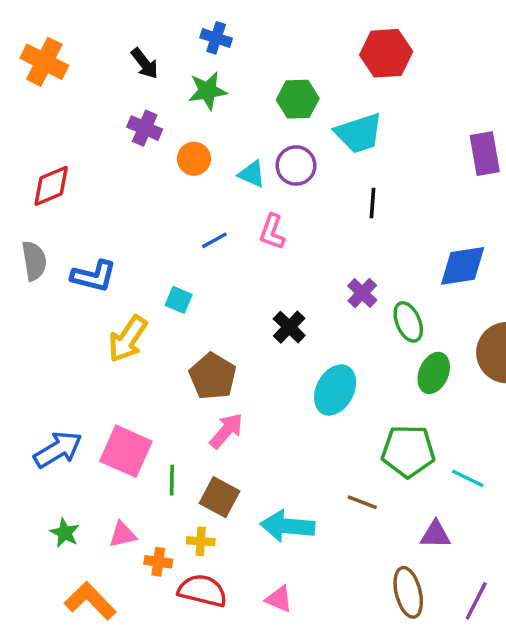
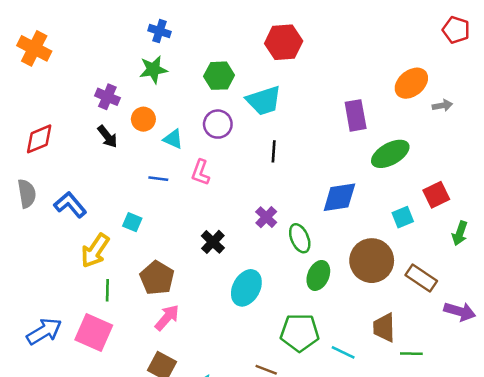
black arrow: (145, 63) -> (107, 137), moved
cyan triangle: (252, 174) -> (173, 139), moved
blue line: (214, 240) -> (158, 179), turned 36
blue L-shape: (94, 276) -> (70, 205), turned -144
green line: (172, 480) -> (107, 290), moved

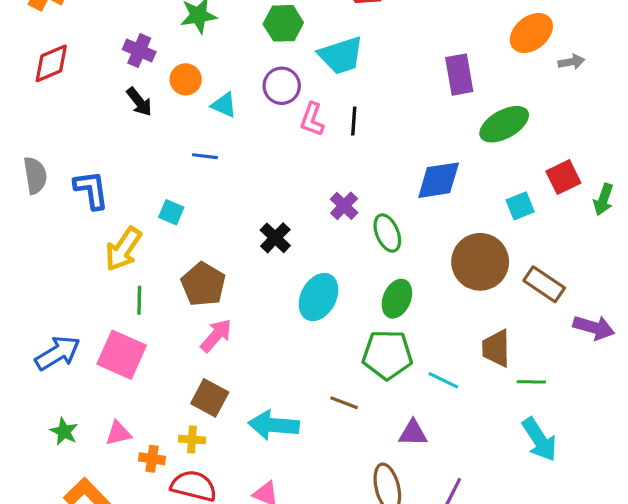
red diamond: (39, 139) -> (51, 63), moved
pink L-shape: (200, 172) -> (312, 119), moved
blue L-shape: (70, 205) -> (91, 190), turned 32
green arrow: (460, 233) -> (603, 199), moved
green ellipse: (318, 275) -> (397, 299), moved

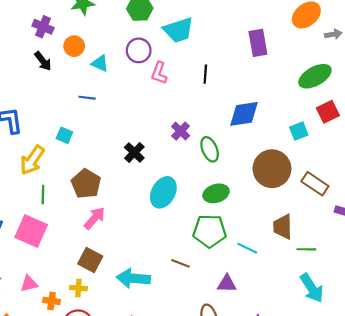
black line: (354, 121) -> (205, 74), moved
green ellipse: (504, 124) -> (315, 76), moved
green ellipse: (397, 299) -> (216, 193), turned 50

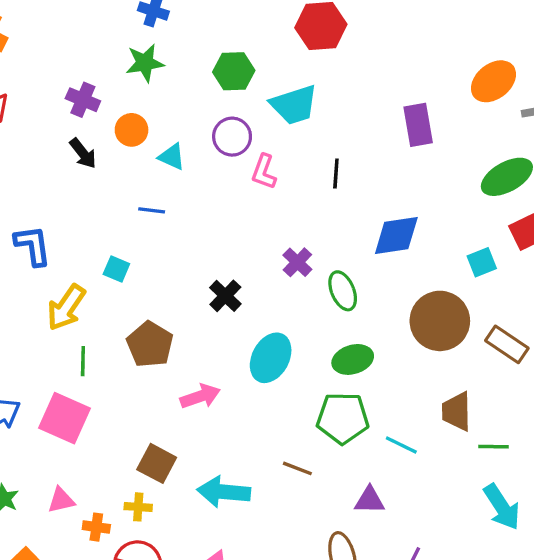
pink arrow: (95, 218) -> (200, 396), moved, turned 30

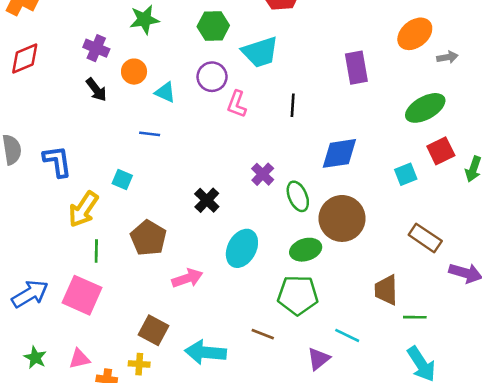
brown circle: (440, 321) -> (342, 218), moved
cyan line: (401, 445) -> (347, 335), moved
purple triangle: (369, 500) -> (319, 359), turned -40

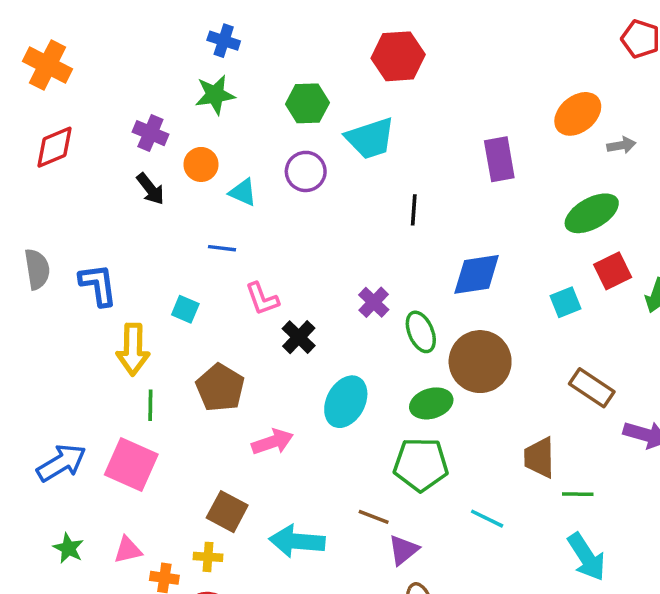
pink L-shape: (237, 104) -> (262, 299), moved, turned -40
yellow arrow: (83, 209) -> (133, 349), turned -33
purple triangle: (319, 359) -> (403, 550), moved

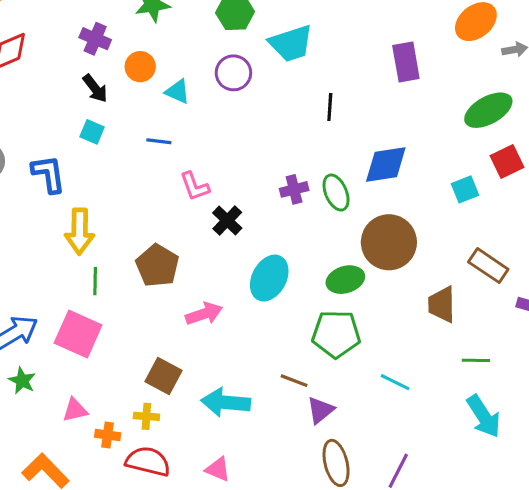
purple cross: (374, 302) -> (294, 189), turned 32
cyan square: (185, 309) -> (92, 132), moved
green ellipse: (421, 332) -> (336, 193), moved
brown trapezoid: (539, 458) -> (442, 304), moved
green star: (68, 548) -> (22, 381), moved

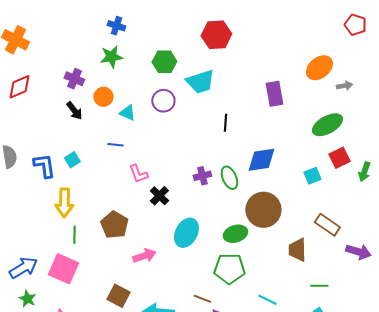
cyan square: (92, 132) -> (72, 160), moved, turned 35

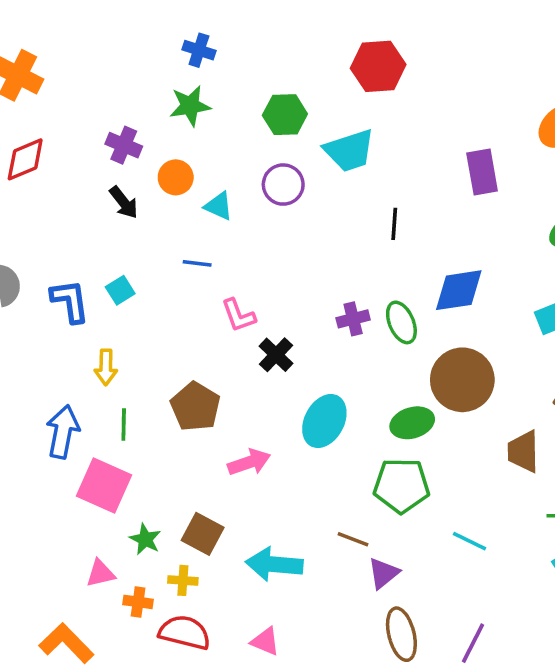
yellow arrow: (64, 203) -> (106, 367), size x0.7
blue arrow: (23, 268) -> (63, 432), moved, turned -48
green star: (27, 299) -> (145, 539), moved

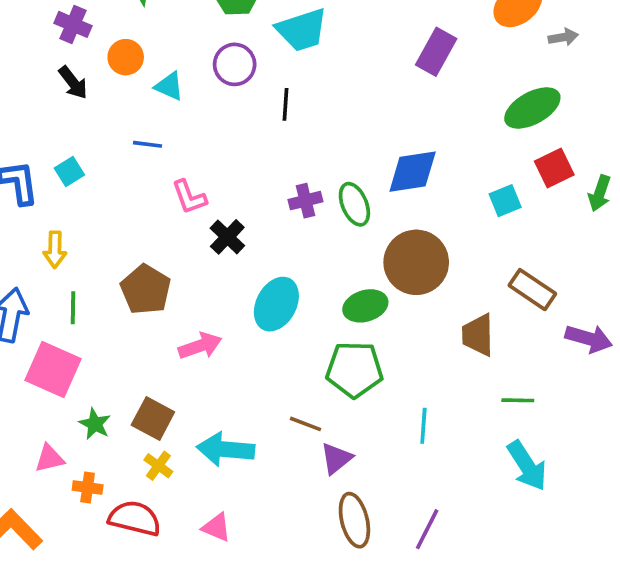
purple rectangle: (482, 172) -> (436, 52), turned 39
black line: (394, 224) -> (285, 104), moved
cyan line: (469, 541) -> (423, 426), turned 68
yellow cross: (183, 580) -> (158, 466), moved, turned 32

